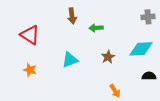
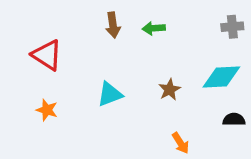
green arrow: (96, 28) -> (154, 28), moved

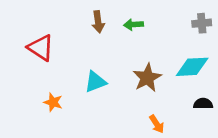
brown star: (170, 90) -> (147, 78), size x1.5
orange star: (47, 110) -> (53, 102), moved

